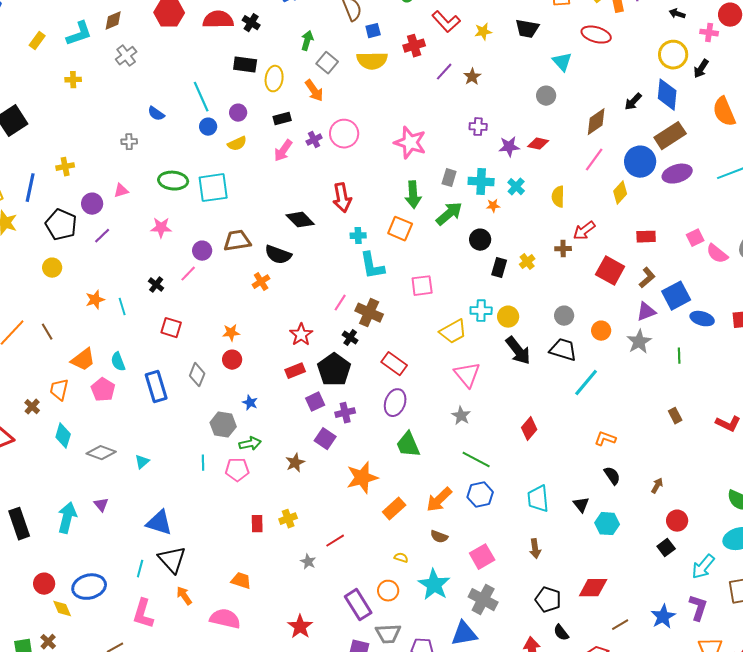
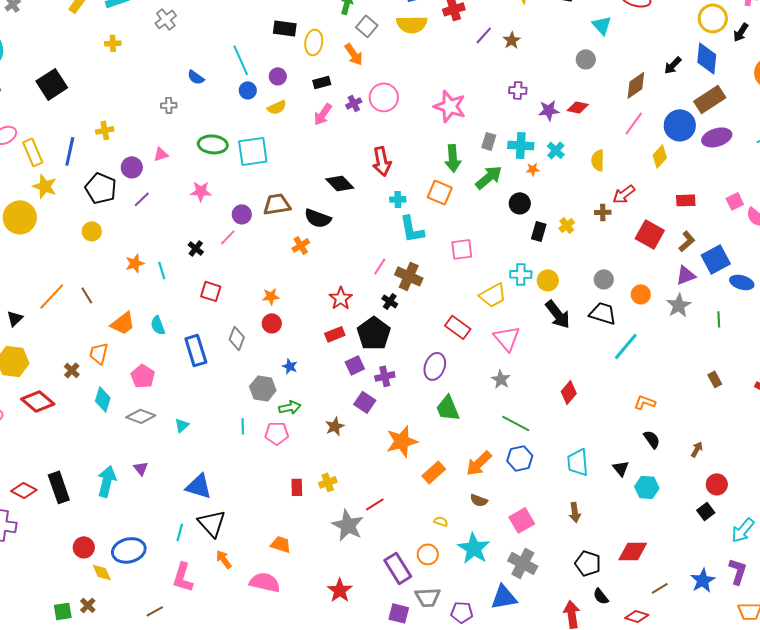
red rectangle: (394, 364) -> (458, 327), moved
pink pentagon: (103, 390) -> (143, 376), moved
gray star: (308, 562) -> (348, 525), size x2.0

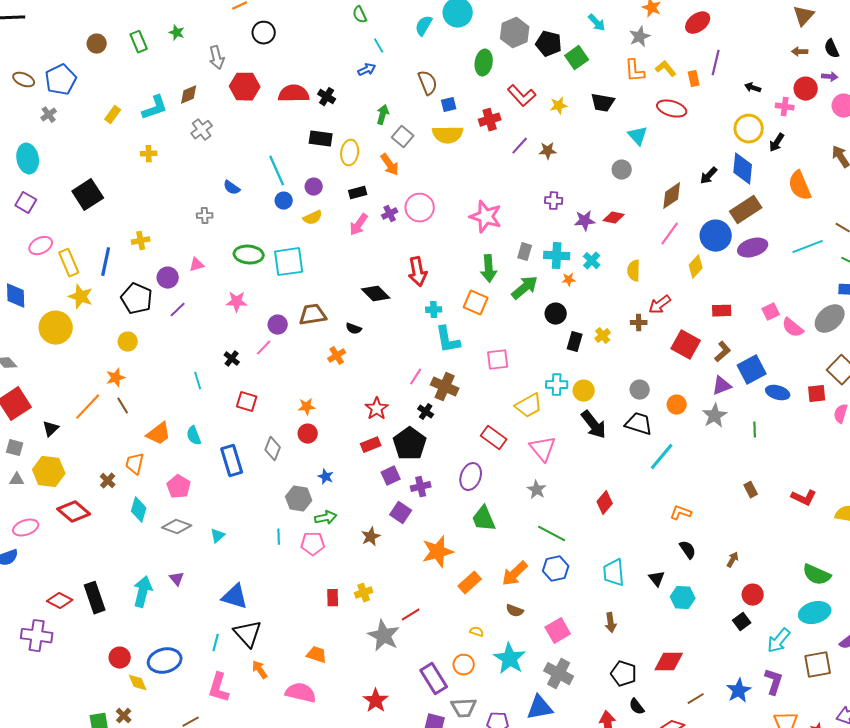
brown star: (512, 40) -> (548, 151), turned 30
black semicircle: (318, 218) -> (354, 329), size x0.6
orange star: (135, 263) -> (116, 378), moved

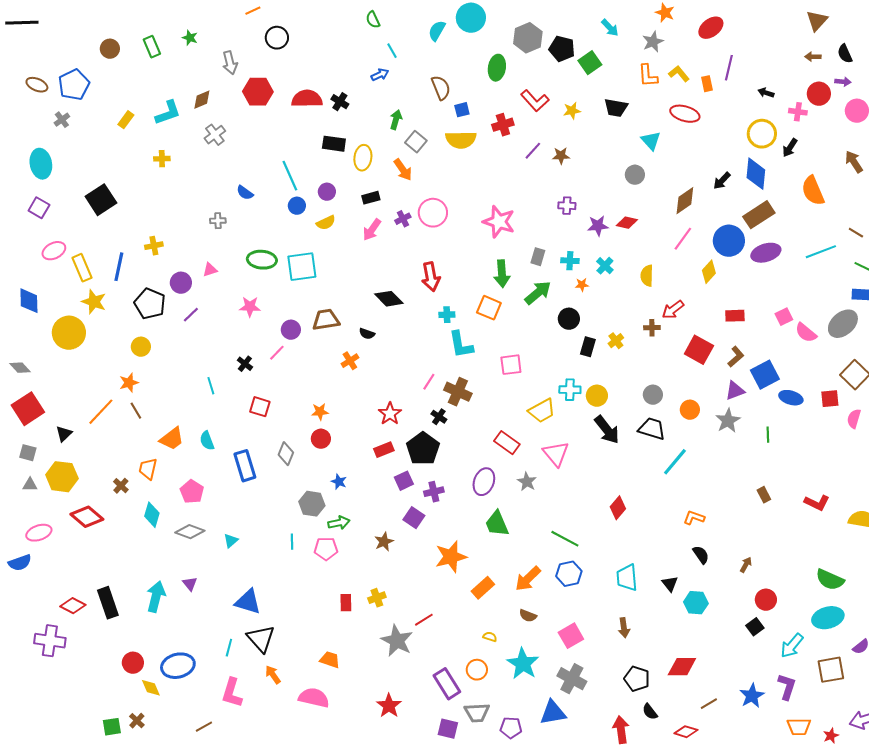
cyan cross: (557, 256) -> (570, 261), size x0.7
gray star: (537, 490) -> (527, 482), moved

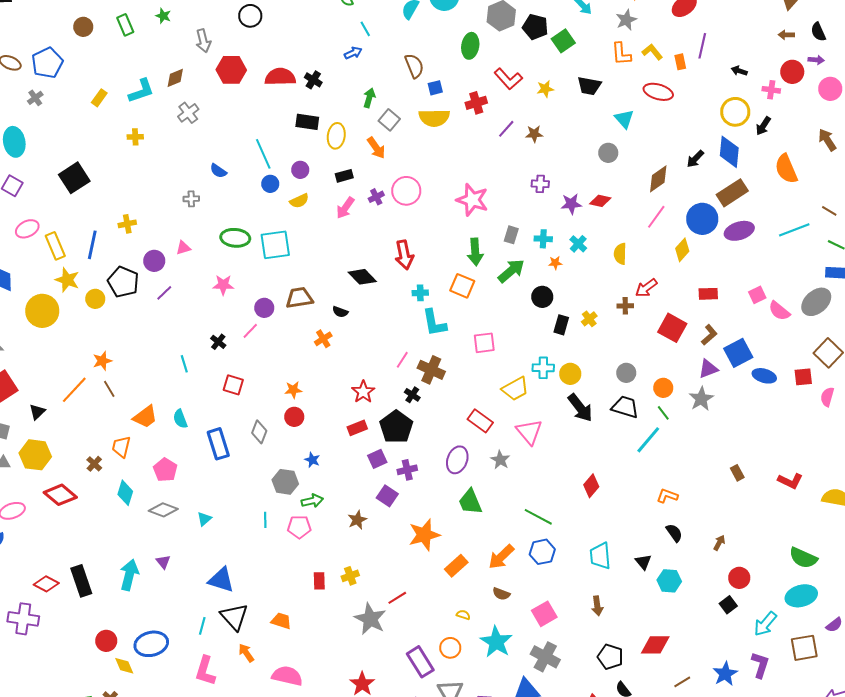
yellow circle: (141, 347) -> (95, 299), moved
green line: (768, 435) -> (663, 413), moved, turned -35
orange trapezoid: (330, 660) -> (281, 621), moved

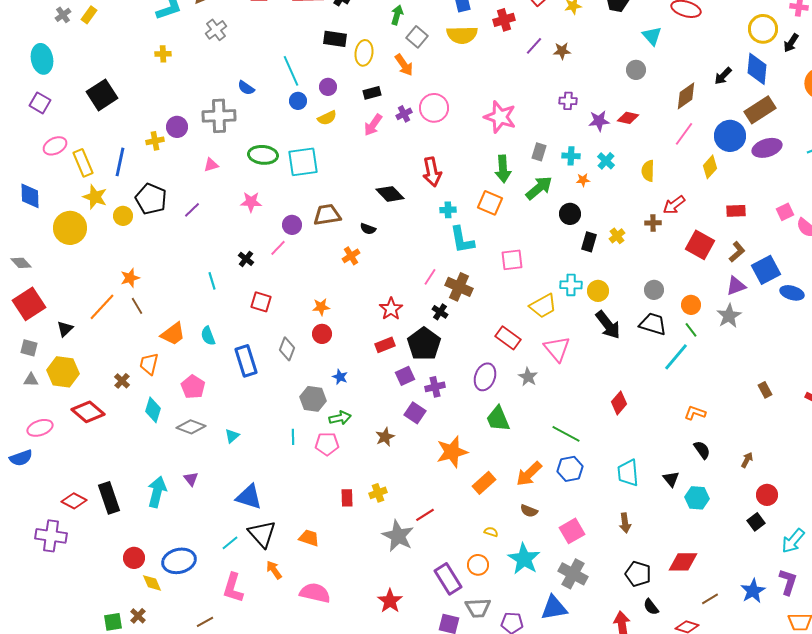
yellow rectangle: (99, 98) -> (89, 15), moved
gray cross: (191, 199) -> (219, 116), size x2.0
purple circle: (154, 261) -> (177, 127), moved
cyan line: (202, 626) -> (230, 543), turned 36

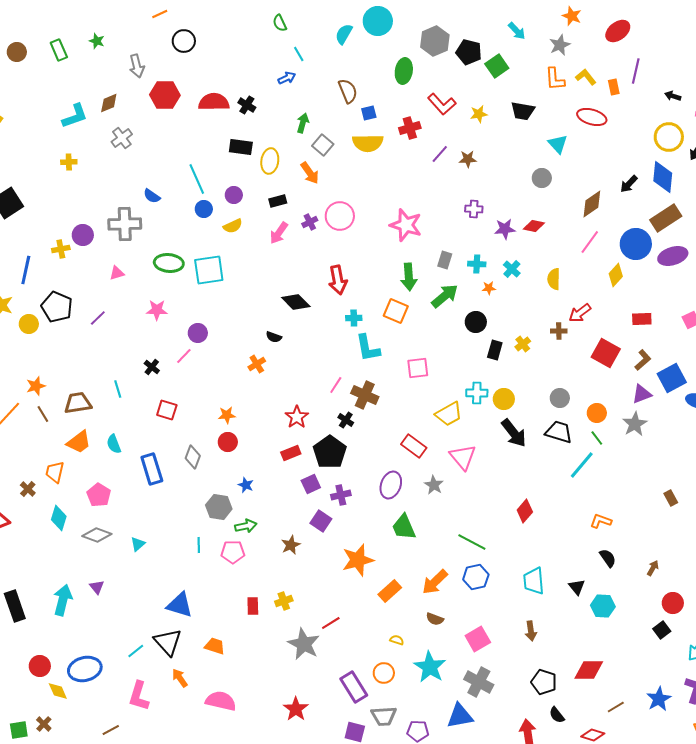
brown trapezoid: (327, 215) -> (78, 403), moved
blue triangle: (249, 497) -> (180, 605), moved

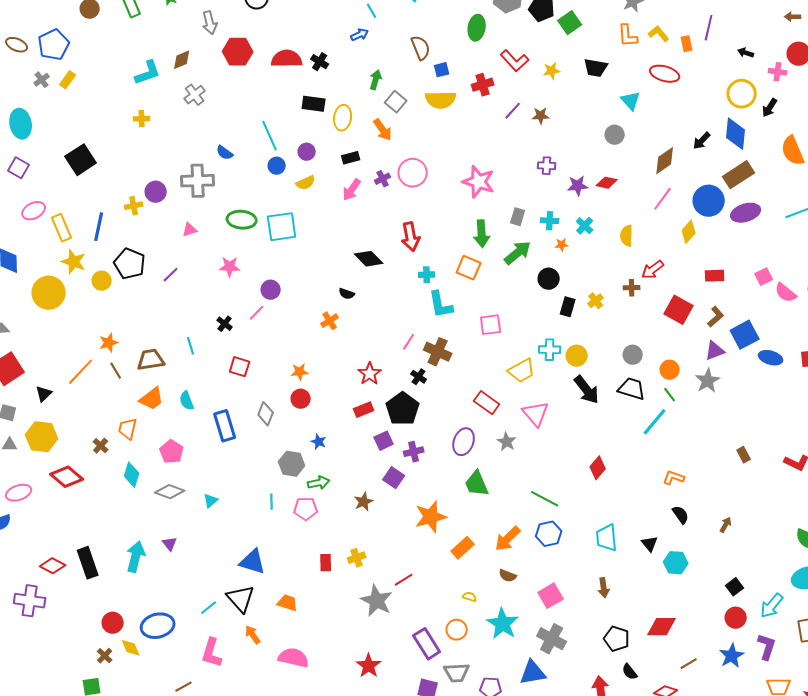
red circle: (673, 603) -> (736, 618), moved
brown cross: (44, 724) -> (105, 656), moved

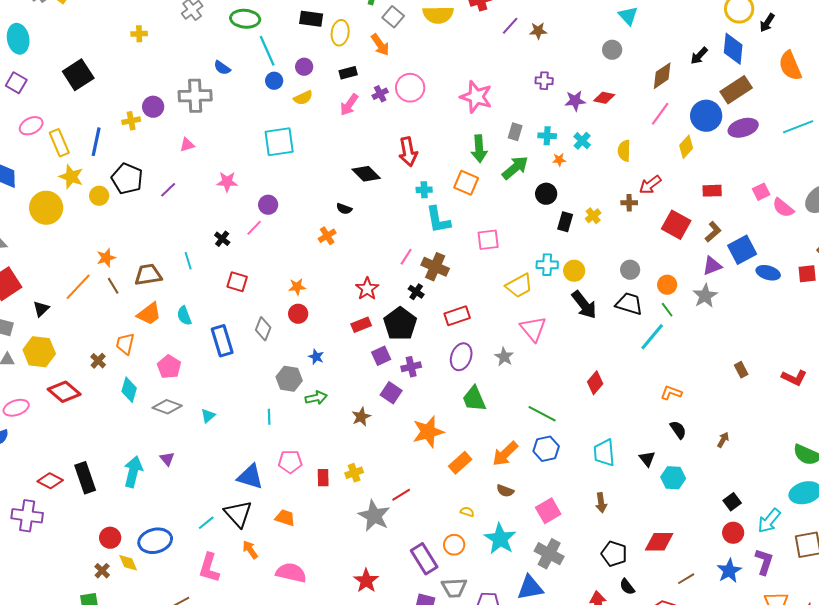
green ellipse: (242, 220) -> (245, 19), moved
red rectangle: (487, 403) -> (457, 316), moved, turned -55
pink pentagon: (306, 509) -> (290, 462), moved

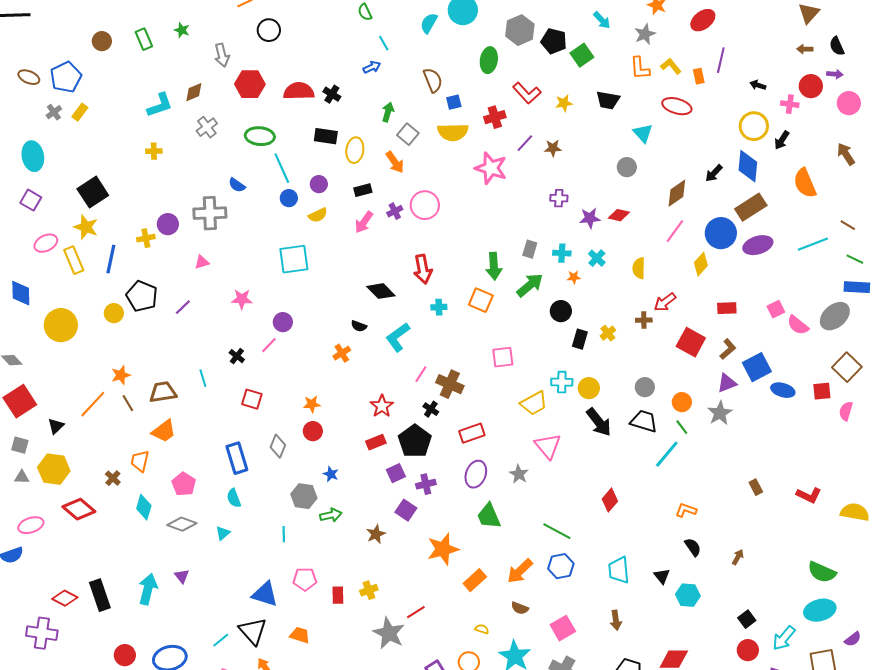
pink star: (476, 97) -> (491, 168), moved
yellow star: (71, 177) -> (86, 227), moved
cyan L-shape: (438, 220) -> (398, 337), moved, turned 64
cyan semicircle: (184, 316) -> (234, 498), moved

